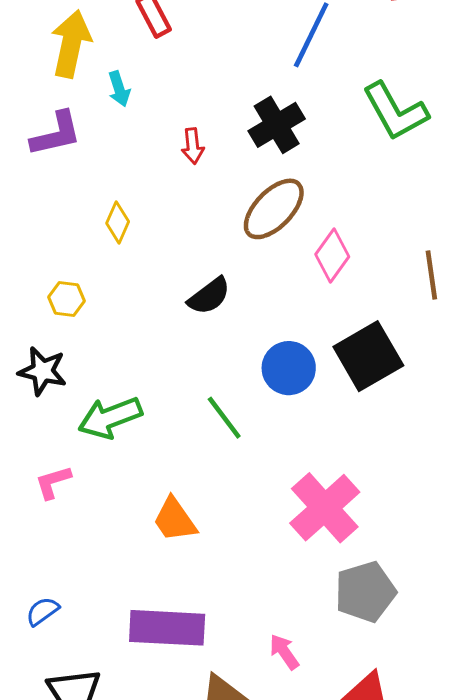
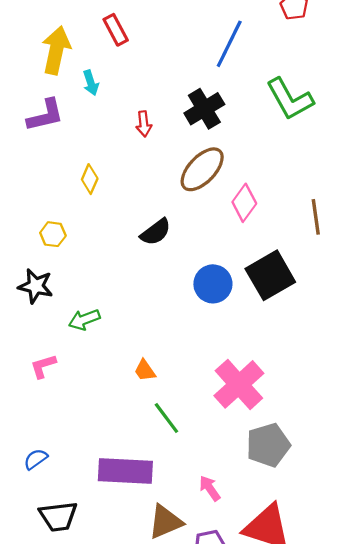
green arrow: (110, 418) -> (84, 320), size x0.7
green line: (224, 418) -> (166, 418), moved
orange trapezoid: (175, 520) -> (145, 370), moved, size x0.7

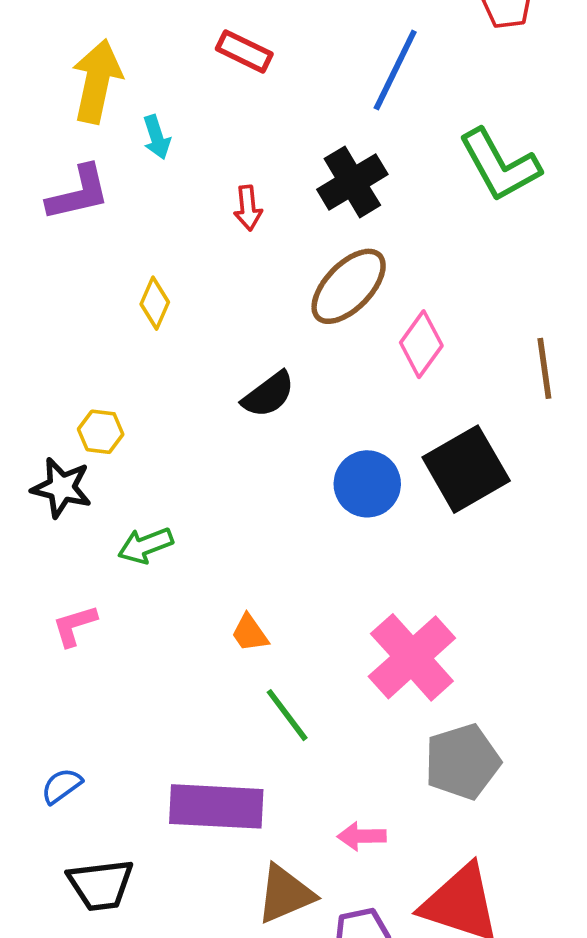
red rectangle: (116, 30) -> (244, 51), moved, turned -36
yellow hexagon: (53, 234) -> (101, 432), moved
pink arrow: (210, 488) -> (362, 836), turned -56

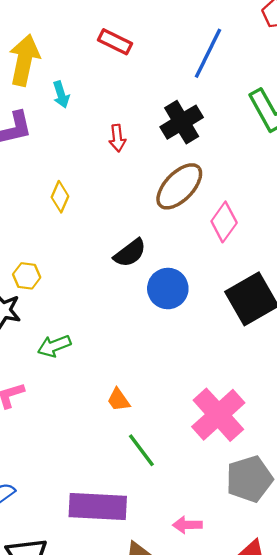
blue circle: (367, 484) -> (168, 289), moved

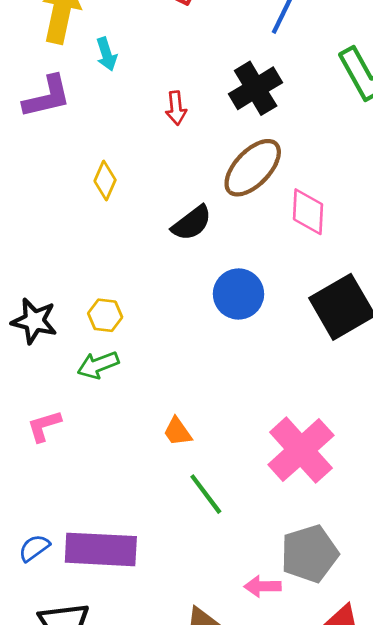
pink diamond: (224, 222) -> (308, 212), turned -33
black semicircle: (130, 253) -> (192, 223), moved
yellow hexagon: (27, 276) -> (105, 315), moved
gray pentagon: (249, 479) -> (309, 554), moved
purple rectangle: (98, 507) -> (101, 549), moved

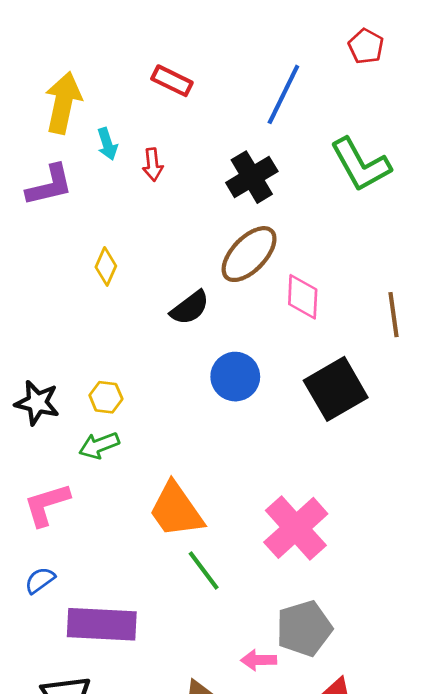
red arrow: (176, 108) -> (153, 165), moved
pink L-shape: (44, 426) -> (47, 505), size x1.4
orange trapezoid: (177, 432) -> (176, 510), size x2.0
blue semicircle: (34, 548) -> (40, 580), moved

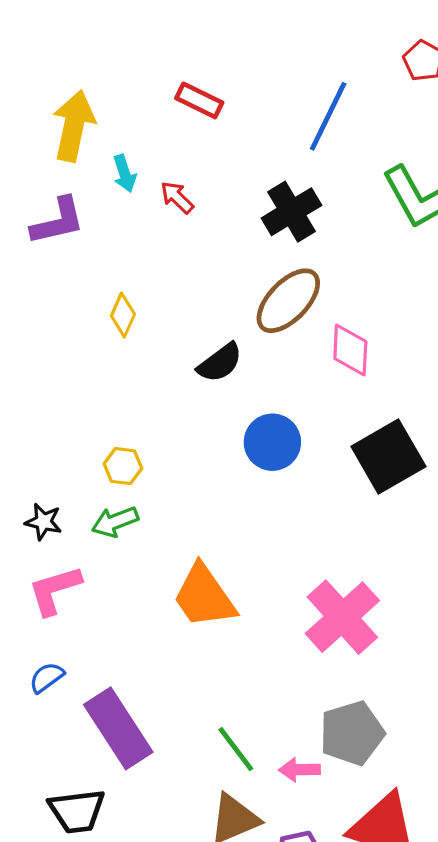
red arrow: (153, 165) -> (177, 197), turned 140
black star: (37, 403) -> (43, 522), moved, size x0.7
green line: (204, 571) -> (236, 749), moved
purple rectangle: (102, 624) -> (118, 728), turned 54

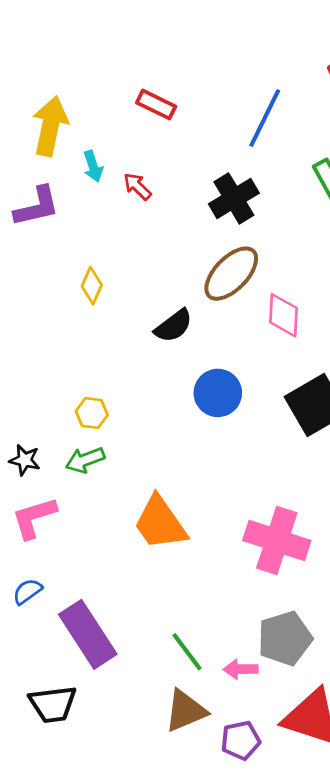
pink cross: (342, 617) -> (277, 540), turned -30

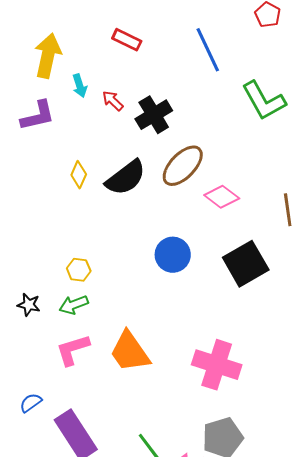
blue line: (265, 118) -> (208, 50), turned -51
black cross: (234, 198) -> (154, 115), moved
pink diamond: (284, 315) -> (222, 197), turned -56
black semicircle: (174, 326) -> (126, 178), moved, size x1.4
pink L-shape: (34, 518) -> (73, 350), moved

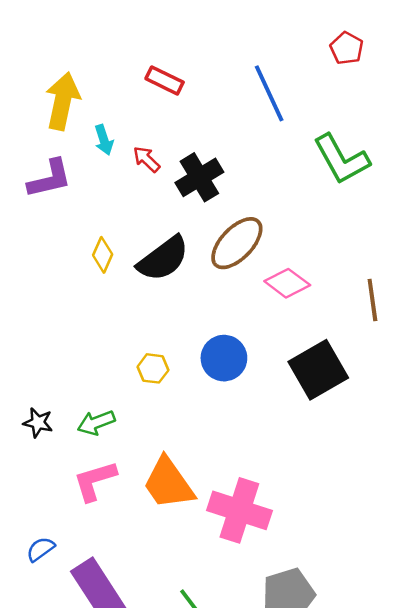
yellow hexagon: (79, 270) -> (153, 368), moved
pink cross: (217, 365) -> (239, 510), moved

